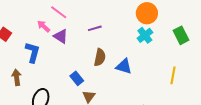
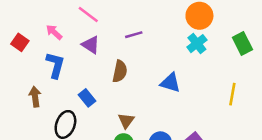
pink arrow: (44, 26) -> (54, 32), moved
brown semicircle: (100, 57) -> (120, 71), moved
blue rectangle: (77, 78) -> (87, 98), moved

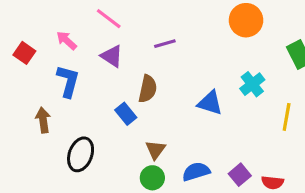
cyan cross: (197, 44) -> (252, 84), moved
blue rectangle: (87, 98) -> (126, 114), moved

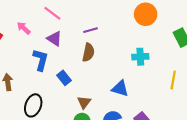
blue L-shape: (68, 81) -> (41, 60), moved
cyan cross: (252, 84) -> (140, 57), moved, turned 35
brown semicircle: (148, 89) -> (88, 52), moved
blue triangle: (210, 103) -> (120, 88), moved

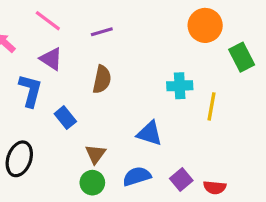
orange circle: (146, 14) -> (205, 25), moved
purple line: (90, 30) -> (102, 32), moved
yellow line: (173, 80) -> (211, 106), moved

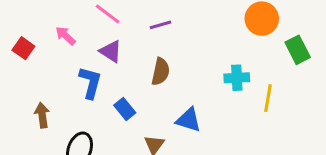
blue triangle: (150, 133) -> (189, 120), moved

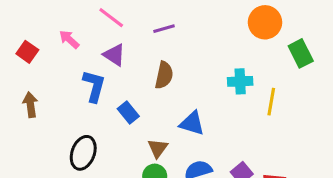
brown arrow: (42, 115) -> (30, 105), moved

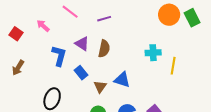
green rectangle: (301, 53) -> (192, 18), moved
purple triangle: (114, 55) -> (82, 44), moved
brown arrow: (30, 105) -> (18, 68), turned -140
brown triangle: (158, 148) -> (100, 87), moved

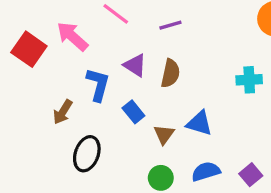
pink arrow: (43, 26) -> (72, 36), size x1.5
red square: (16, 34) -> (29, 49), size x1.5
brown arrow: (18, 68) -> (63, 112), moved

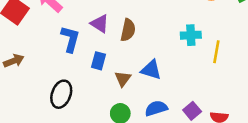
brown arrow: (63, 112) -> (14, 61), moved, turned -144
blue rectangle: (133, 112) -> (98, 61), turned 54

